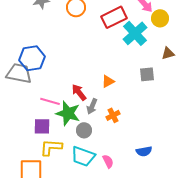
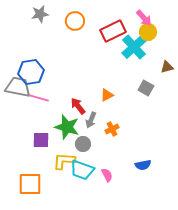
yellow circle: (160, 18) -> (148, 32), moved
gray square: (147, 74) -> (146, 88), turned 35
pink line: (50, 101) -> (39, 98), moved
yellow L-shape: (51, 147) -> (64, 161), moved

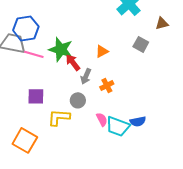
green star: (67, 127) -> (61, 49), moved
cyan trapezoid: (82, 170) -> (118, 126), moved
pink semicircle: (107, 175) -> (102, 119), moved
orange square: (30, 184) -> (25, 140), turned 30

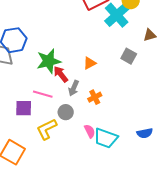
green star: (61, 49) -> (49, 61), turned -30
pink line: (34, 54) -> (43, 94), moved
yellow L-shape: (59, 117) -> (47, 129), turned -30
blue semicircle: (138, 121) -> (145, 133), moved

